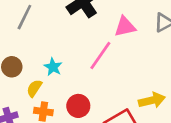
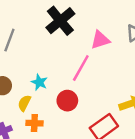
red circle: (78, 106) -> (67, 101), moved

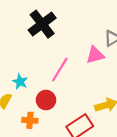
pink triangle: (100, 40) -> (95, 55), moved
orange cross: (34, 123) -> (30, 120), moved

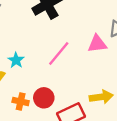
red circle: (46, 100) -> (44, 98), moved

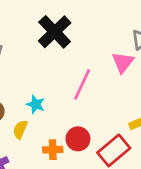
pink triangle: (97, 44) -> (123, 62), turned -30

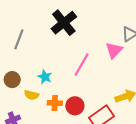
yellow semicircle: (20, 129) -> (31, 95), turned -104
orange cross: (53, 150) -> (55, 103), moved

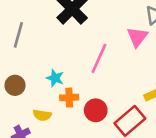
yellow semicircle: (31, 95) -> (42, 115), moved
orange cross: (55, 103) -> (69, 98), moved

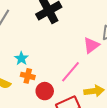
pink line: (99, 58) -> (70, 72), moved

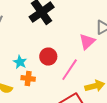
red circle: (45, 91) -> (48, 57), moved

